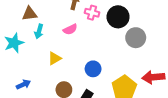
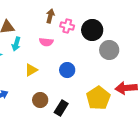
pink semicircle: (70, 29) -> (46, 42), turned 32
blue circle: (93, 69) -> (67, 70), moved

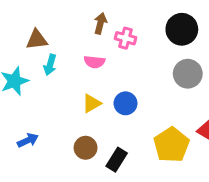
black circle: (92, 30) -> (182, 29), moved
yellow triangle: (31, 70) -> (91, 103), moved

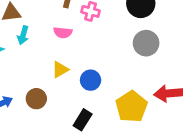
blue circle: (126, 103) -> (91, 80), moved
brown circle: (86, 148) -> (36, 99), moved

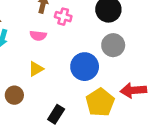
blue circle: (91, 80) -> (85, 67), moved, size x1.5

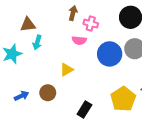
pink semicircle: (38, 36) -> (79, 40), moved
blue circle: (85, 67) -> (110, 54), moved

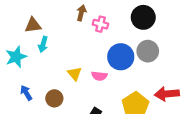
pink semicircle: (79, 40) -> (99, 76), moved
yellow triangle: (67, 70) -> (75, 74), turned -40
blue arrow: (22, 96) -> (26, 93), moved, turned -96

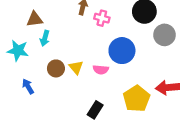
gray circle: (148, 51) -> (164, 35), moved
cyan star: (16, 57) -> (18, 51), turned 30
brown circle: (54, 98) -> (56, 68), moved

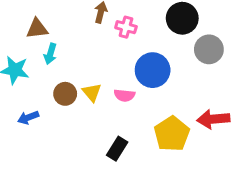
blue arrow: (28, 86) -> (28, 118), turned -80

